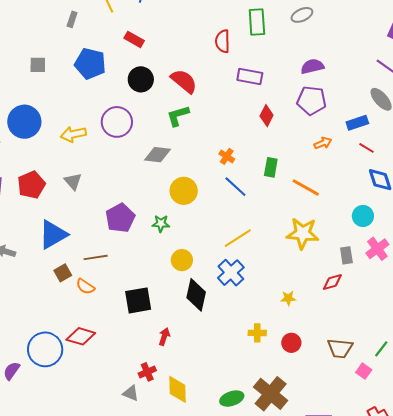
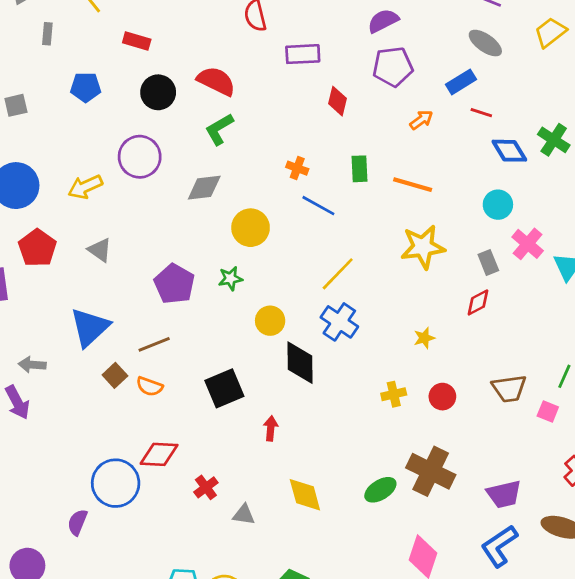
blue pentagon: (90, 64) -> (86, 87), size x0.7
red pentagon: (31, 185) -> (37, 248), moved
red cross: (147, 372) -> (206, 487), moved

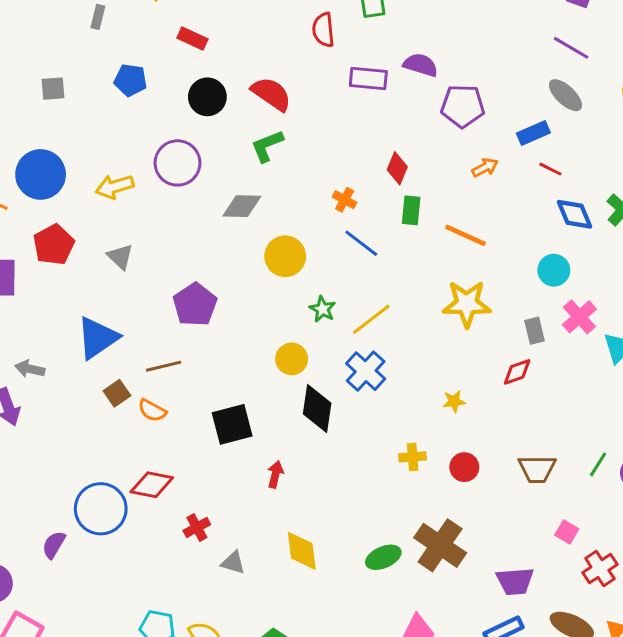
purple semicircle: (383, 21) -> (421, 65), moved, turned 36
red diamond: (337, 101) -> (397, 168), moved
green star: (230, 278) -> (323, 309), moved, turned 30
pink square: (548, 411) -> (567, 532), moved

